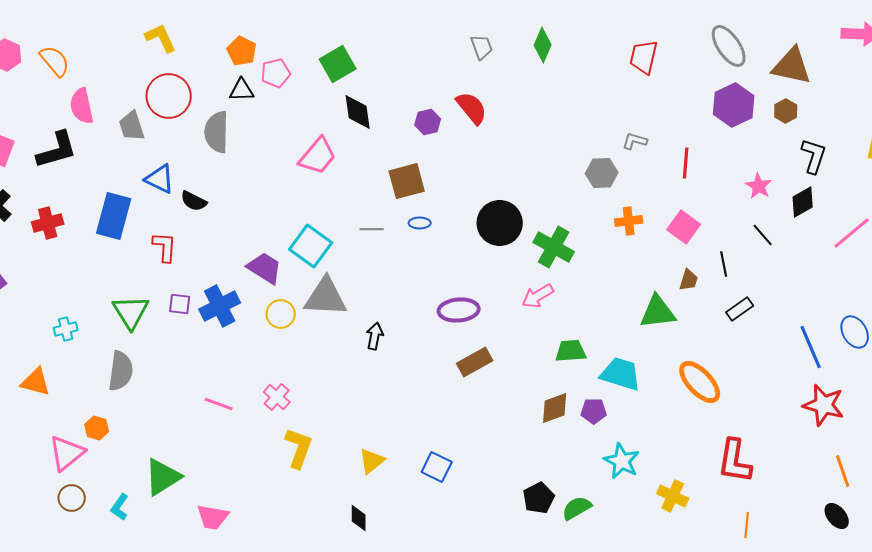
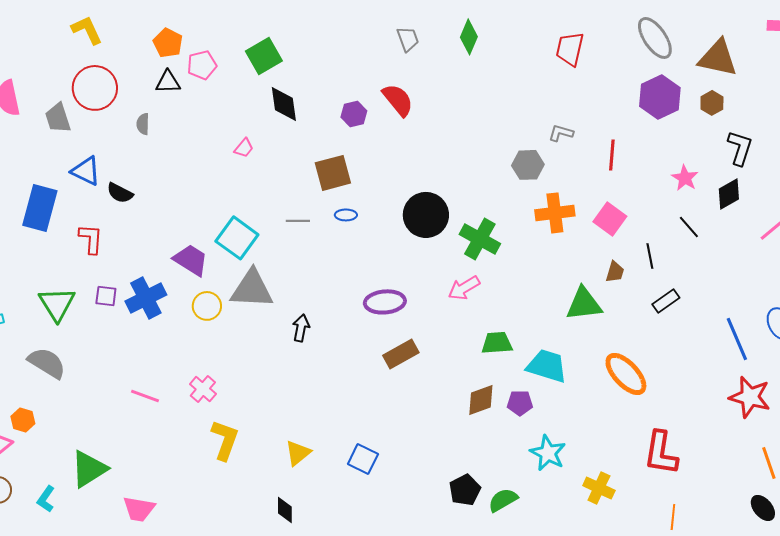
gray semicircle: (217, 132) -> (143, 124), size x0.5
pink trapezoid: (318, 156) -> (244, 148), size x0.5
orange cross: (629, 221) -> (555, 213), size x1.4
gray semicircle: (121, 371) -> (47, 363), turned -66

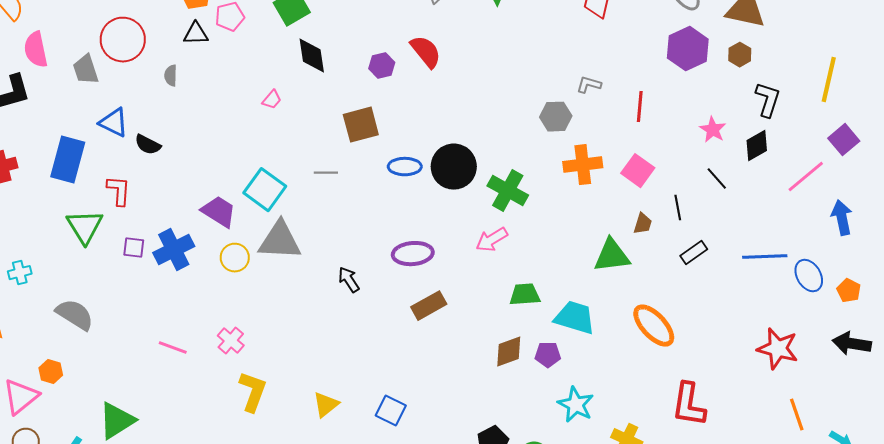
blue ellipse: (346, 215) -> (405, 167), moved, size x1.5
green triangle: (57, 304) -> (85, 227), moved
black arrow: (301, 328) -> (349, 280), moved, turned -44
blue line: (737, 339) -> (765, 257), moved, turned -69

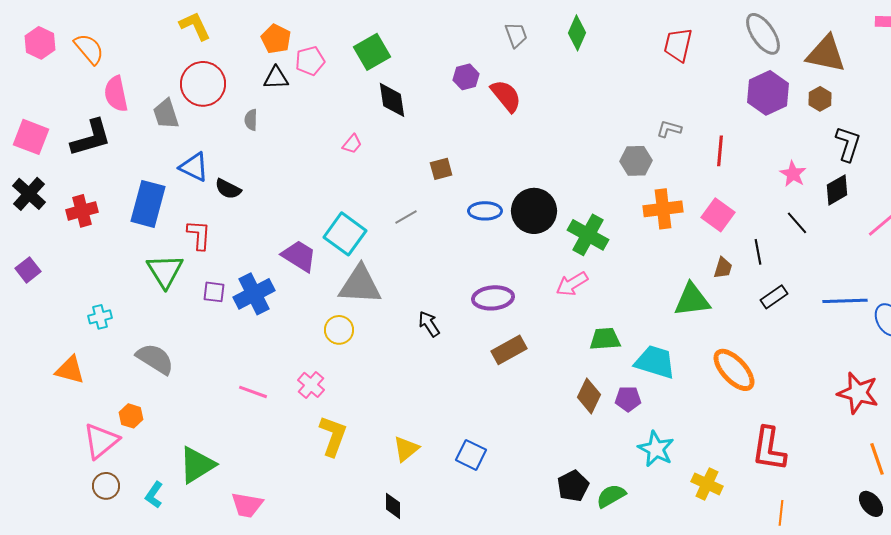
purple hexagon: (382, 66) -> (466, 77), moved
brown square: (361, 125) -> (441, 169), size x0.6
gray line: (326, 173) -> (406, 217), turned -30
yellow circle: (235, 258) -> (339, 330), moved
brown diamond: (509, 352) -> (589, 396), turned -44

